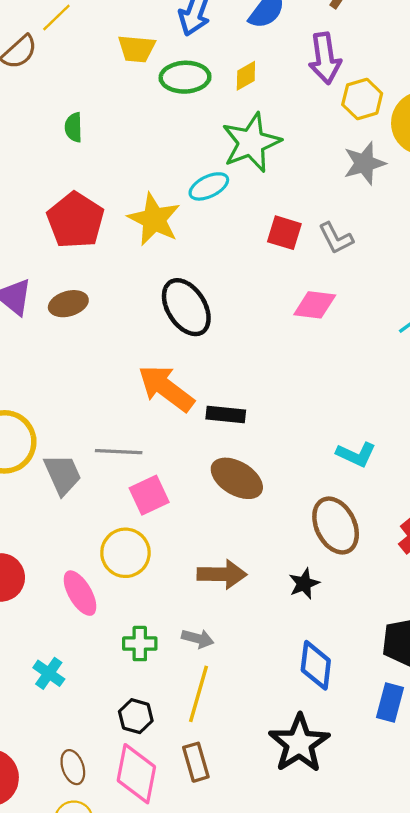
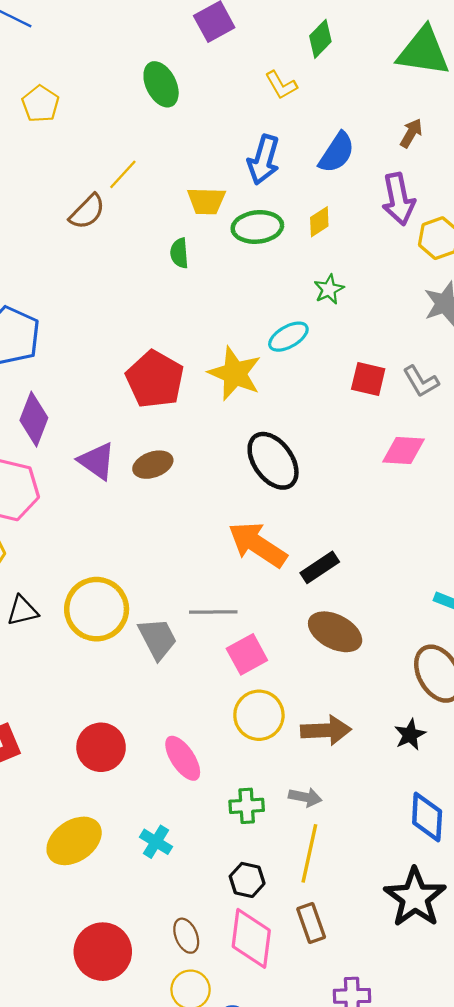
green semicircle: (74, 127) -> (179, 253), moved
green star: (251, 143) -> (329, 289), size x0.5
black rectangle: (226, 414) -> (320, 567), turned -36
yellow circle: (125, 553) -> (259, 715), moved

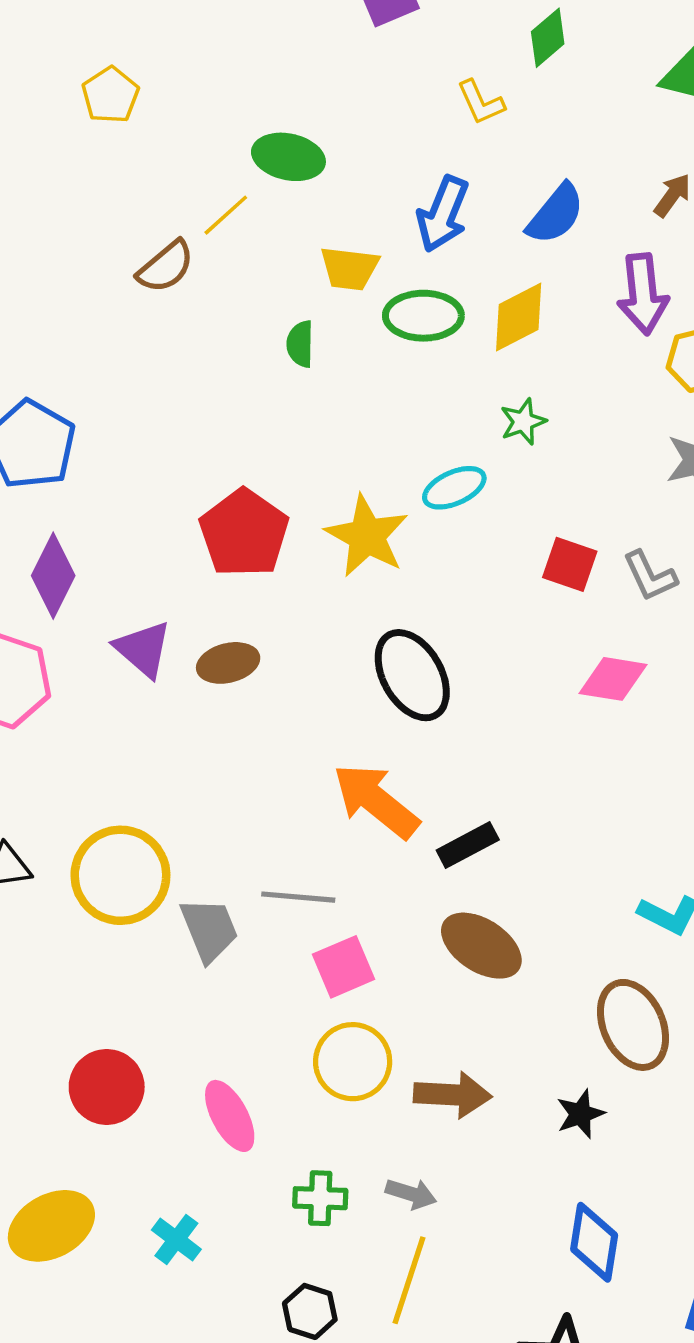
green ellipse: (161, 84) -> (288, 157), moved, turned -57
yellow diamond: (319, 222) -> (519, 317), size x1.5

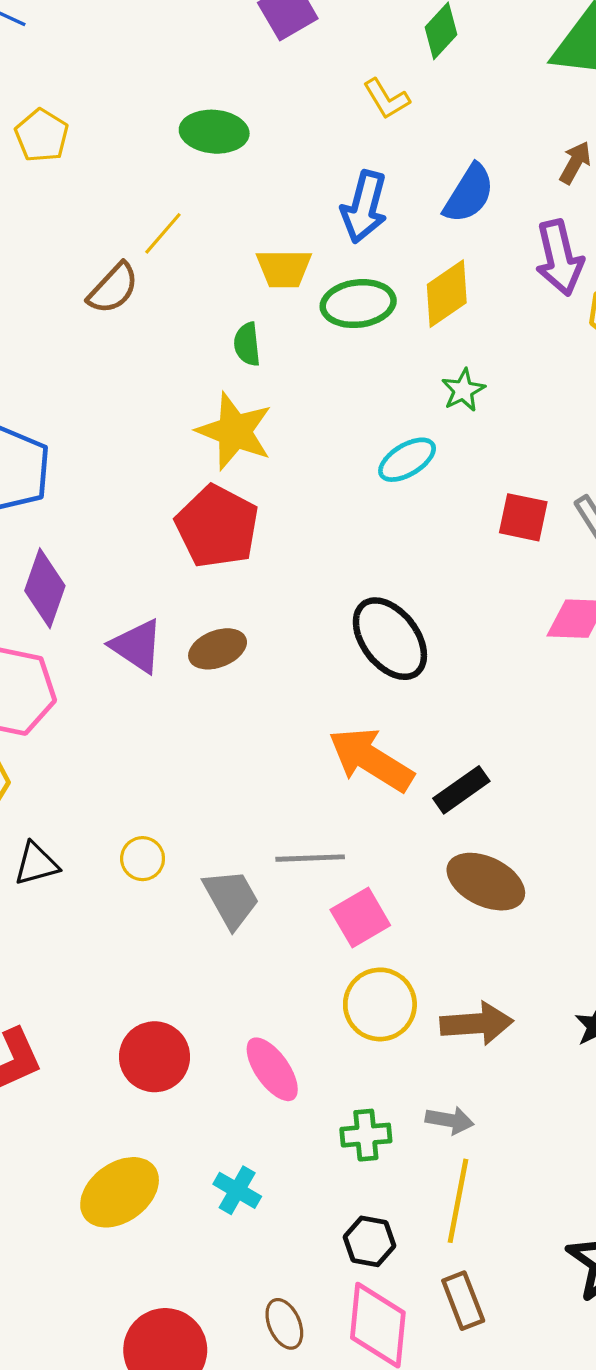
green ellipse: (288, 157) -> (214, 132), moved
yellow star: (367, 536) -> (235, 431), moved
yellow circle: (120, 875) -> (143, 859), size x0.5

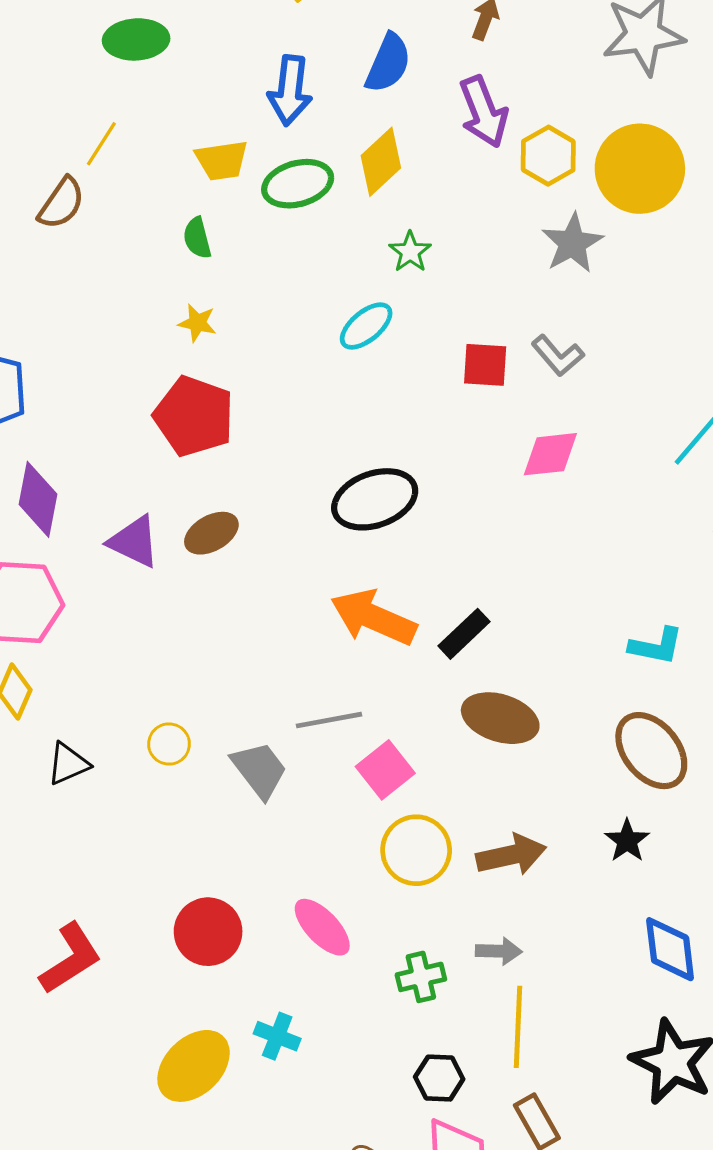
yellow star: (235, 431) -> (197, 323), size x0.5
black ellipse: (390, 639) -> (375, 499), turned -64
cyan cross: (237, 1190) -> (277, 1036), moved

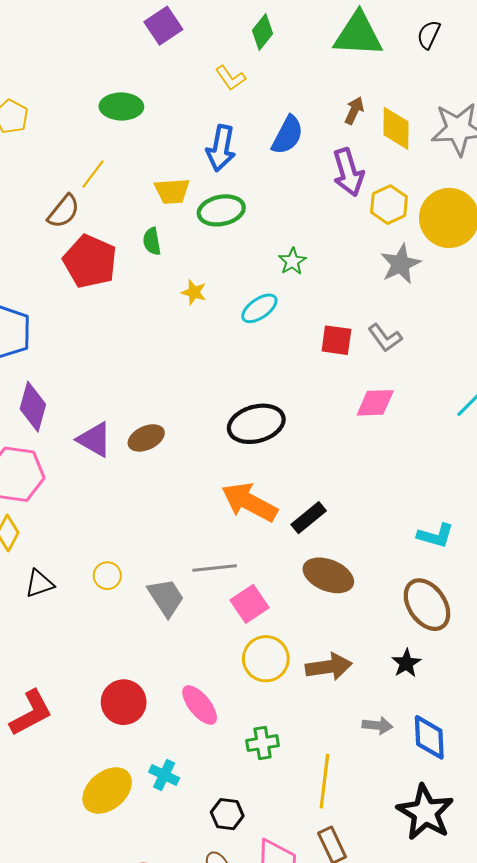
yellow diamond: (381, 162) -> (396, 128), moved, turned -51
yellow star: (197, 323) -> (194, 292), moved
red pentagon: (194, 416) -> (90, 261), moved
gray arrow: (499, 951) -> (378, 725), moved
black hexagon: (439, 1078) -> (227, 814), moved

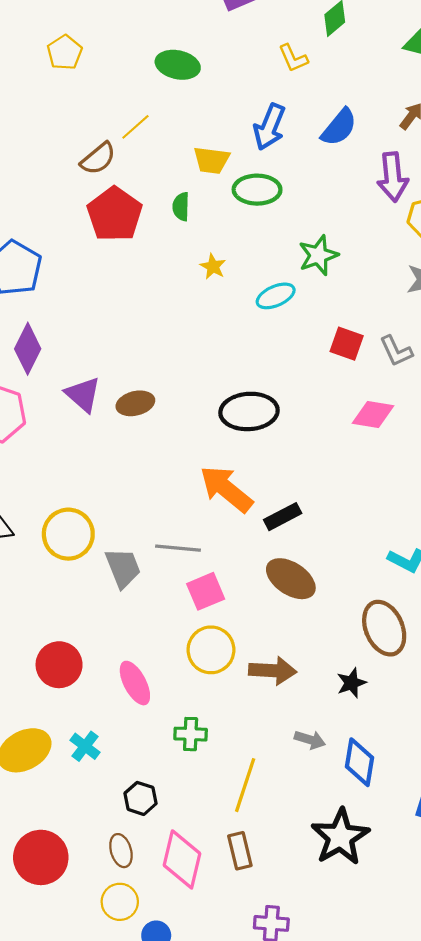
green star: (292, 261) -> (318, 255), size x1.4
yellow circle: (107, 576) -> (68, 534), size x1.8

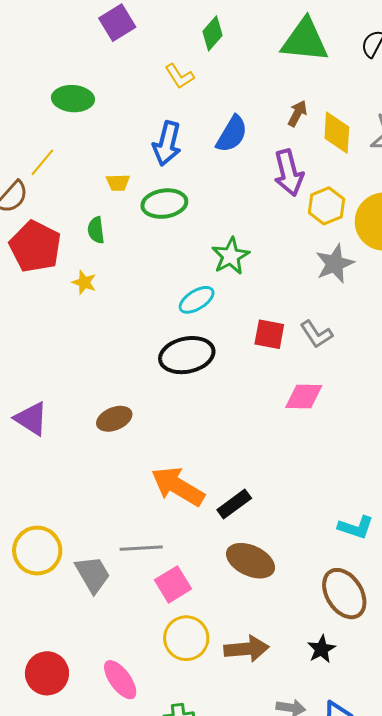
yellow trapezoid: (212, 160) -> (118, 183), size x0.7
yellow star: (213, 266) -> (84, 282), moved
brown ellipse: (135, 403) -> (114, 419), moved
black ellipse: (249, 411) -> (187, 355), moved

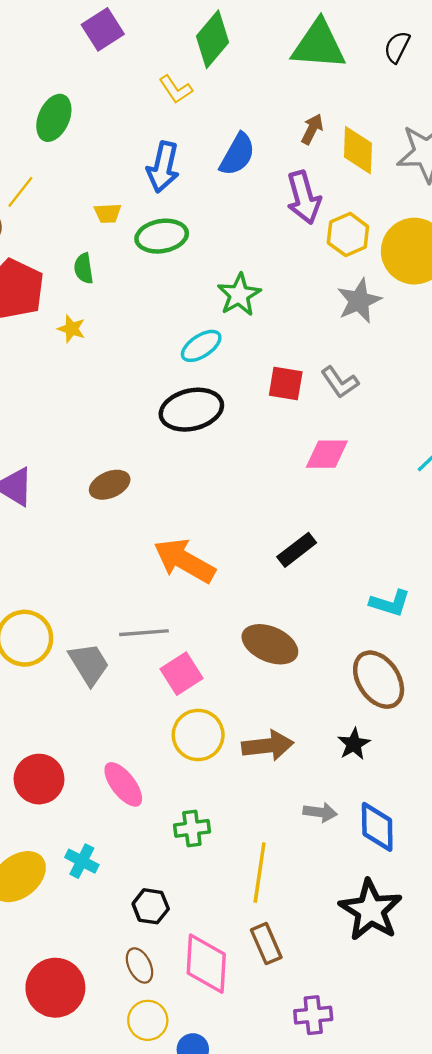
green diamond: (213, 33) -> (213, 39), size x1.4
green ellipse: (73, 99) -> (54, 118), turned -69
black rectangle: (234, 504) -> (297, 550), moved

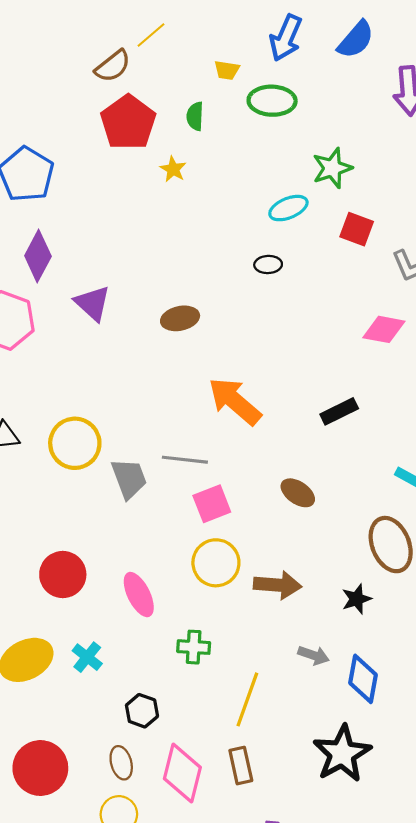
red square: (286, 383) -> (357, 229), moved
black ellipse: (191, 410) -> (268, 264), size x0.5
brown ellipse: (270, 644) -> (298, 493), size x0.7

